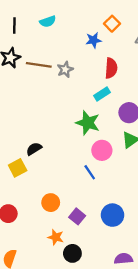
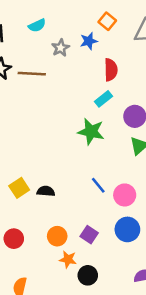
gray star: (65, 69) -> (61, 48), moved
black semicircle: (34, 149) -> (46, 191), moved, turned 42
pink circle: (102, 150) -> (125, 195), moved
orange circle: (51, 203) -> (57, 236), moved

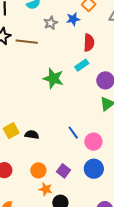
green star: (91, 132) -> (53, 78), moved

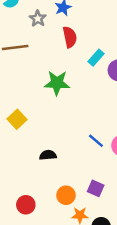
red semicircle: (89, 43) -> (70, 37), moved
cyan rectangle: (82, 65) -> (96, 58), moved
yellow square: (11, 131) -> (17, 119), moved

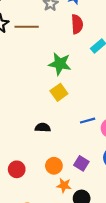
yellow square: (17, 119) -> (59, 92), moved
blue line: (96, 141) -> (88, 121), turned -64

